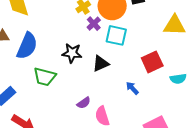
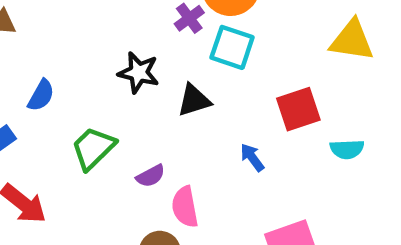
blue semicircle: (27, 46) -> (41, 95), moved, size x0.6
green trapezoid: (45, 77) -> (93, 148), moved, turned 115

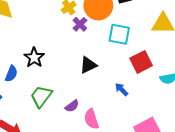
cyan square: (232, 47) -> (119, 34), moved
black star: (139, 73) -> (34, 58), moved, turned 30

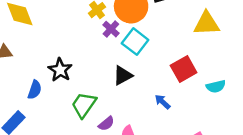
cyan square: (119, 34) -> (135, 42), moved, turned 30
green trapezoid: (41, 96) -> (84, 105), moved

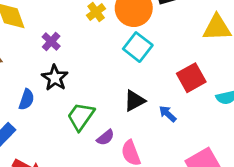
purple cross: (111, 29) -> (51, 41), moved
black triangle: (123, 75) -> (134, 101), moved

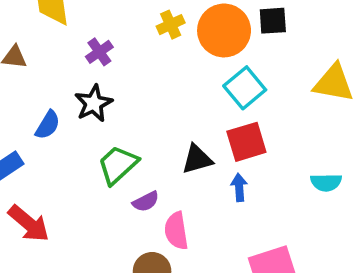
cyan square: (138, 47) -> (245, 88), moved
red square: (191, 78) -> (246, 142), moved
blue arrow: (168, 114) -> (239, 187), turned 30

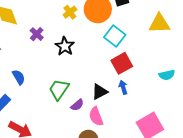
black star: (94, 103) -> (65, 46), moved
blue semicircle: (48, 125) -> (19, 77), turned -49
black triangle: (197, 159) -> (100, 92), moved

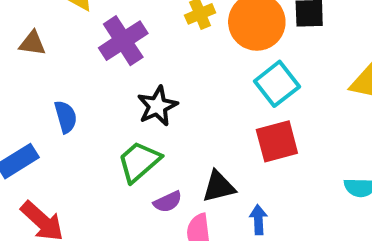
purple cross: (37, 34) -> (123, 41), size x1.6
black star: (65, 46) -> (157, 106), moved
blue arrow: (123, 87) -> (258, 220), moved

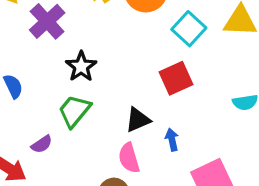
cyan square: (277, 84) -> (189, 29), moved
purple semicircle: (168, 202) -> (42, 144), moved

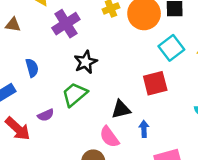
pink semicircle: (129, 158) -> (109, 137), turned -30

